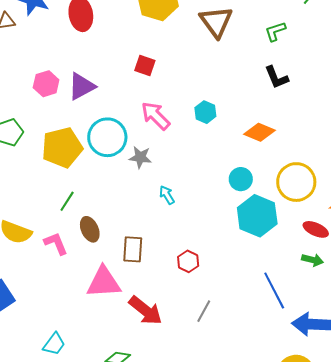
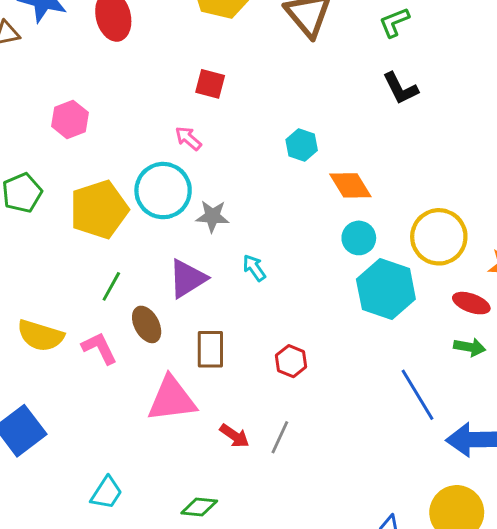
purple triangle: (82, 86) -> (187, 279), moved
pink arrow: (156, 116) -> (188, 138), moved, size x0.6
orange diamond: (260, 132) -> (350, 185), moved, turned 40
red arrow: (145, 310) -> (234, 436), size x0.6
gray line: (204, 311) -> (280, 437), moved

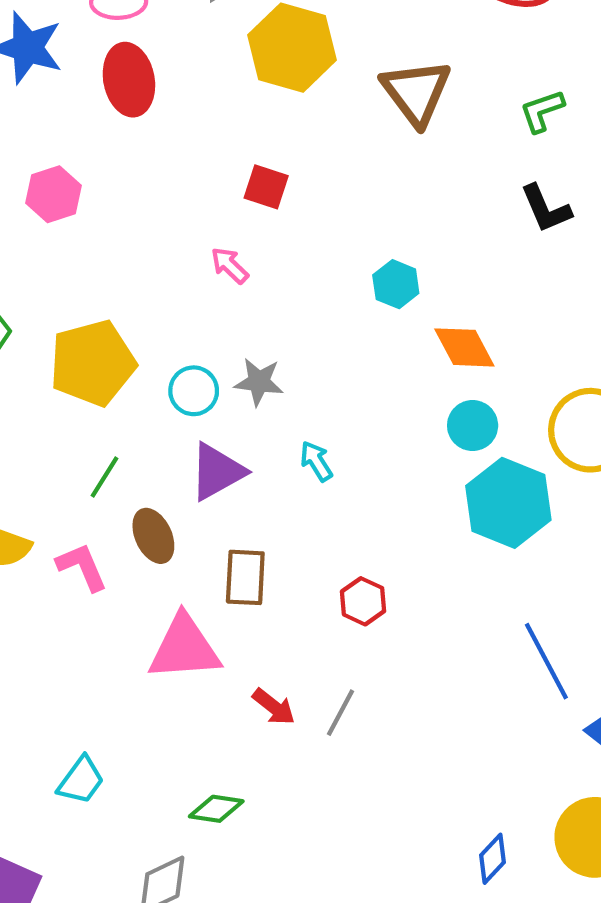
pink hexagon: (70, 119) -> (53, 194), moved
cyan circle: (163, 191) -> (194, 391), moved, size x0.6

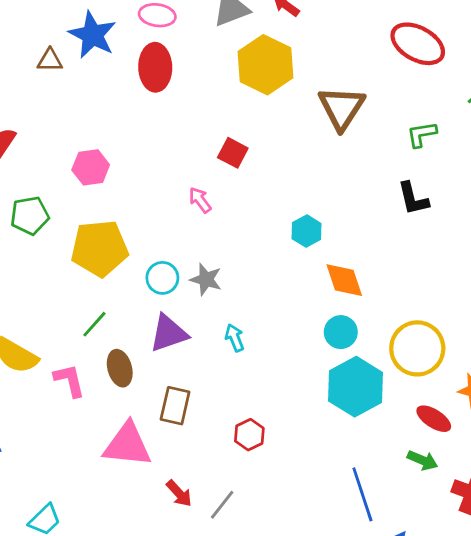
pink hexagon: (53, 194) -> (91, 167), moved

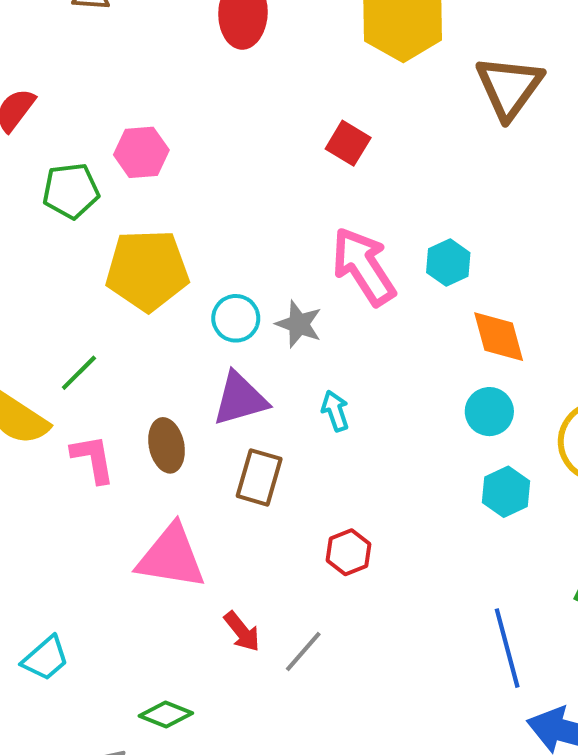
pink arrow: (200, 200) -> (364, 266), moved, size x2.0
green pentagon: (30, 215) -> (71, 191), moved
green line: (94, 324) -> (79, 373), moved
cyan hexagon: (355, 387) -> (506, 492), size x0.6
brown rectangle: (175, 406) -> (259, 477), moved

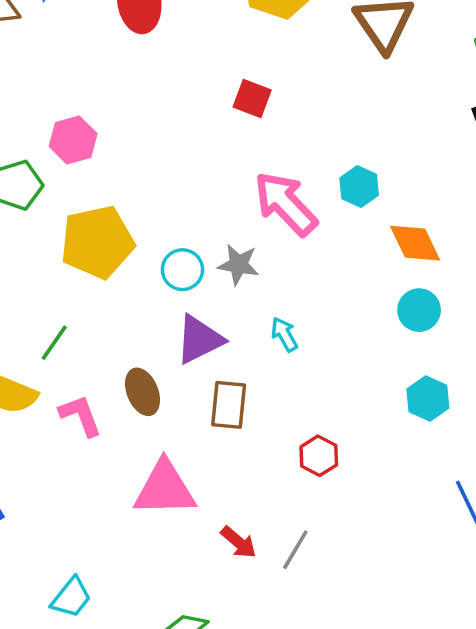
cyan hexagon: (506, 492) -> (428, 398), moved

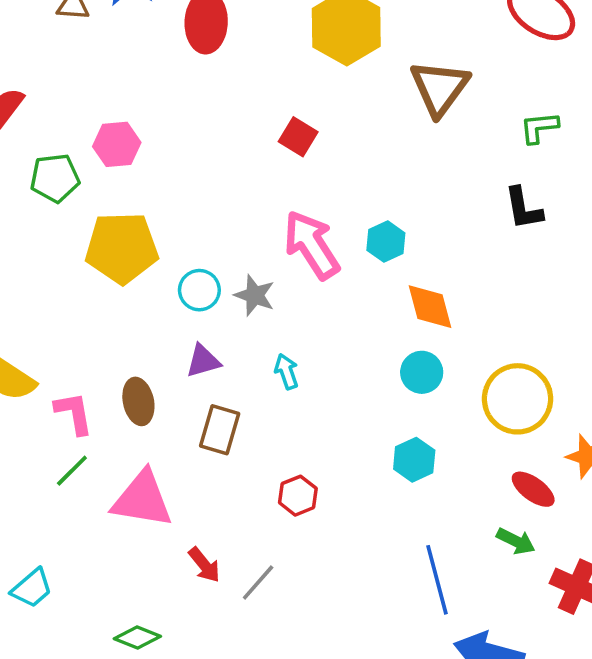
purple triangle: (199, 339) -> (203, 361), size x0.7
green line: (54, 343) -> (72, 471), moved

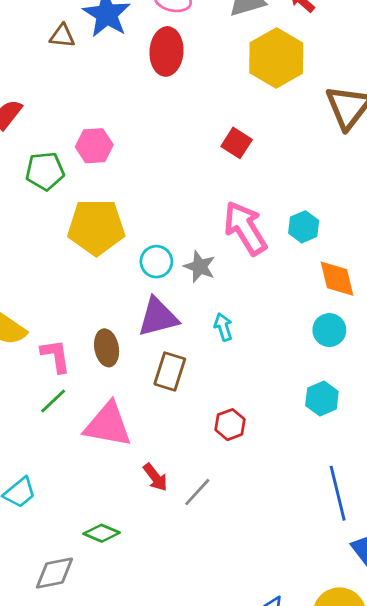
purple triangle: (203, 361) -> (158, 317), size x1.5

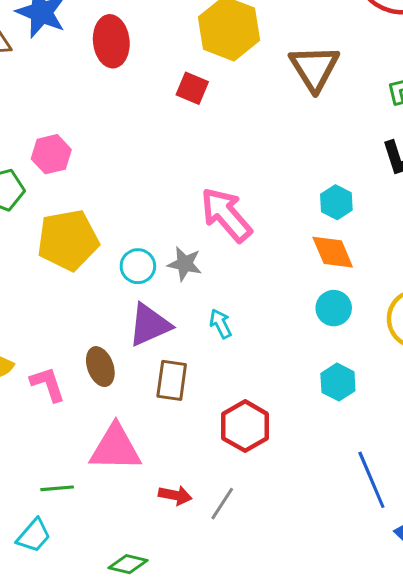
red square: (237, 143) -> (192, 88), moved
cyan hexagon: (304, 227) -> (336, 202), moved
green line: (53, 401) -> (57, 488), moved, turned 48
red hexagon: (230, 425) -> (245, 426), size x1.5
red arrow: (155, 477) -> (175, 495), turned -32

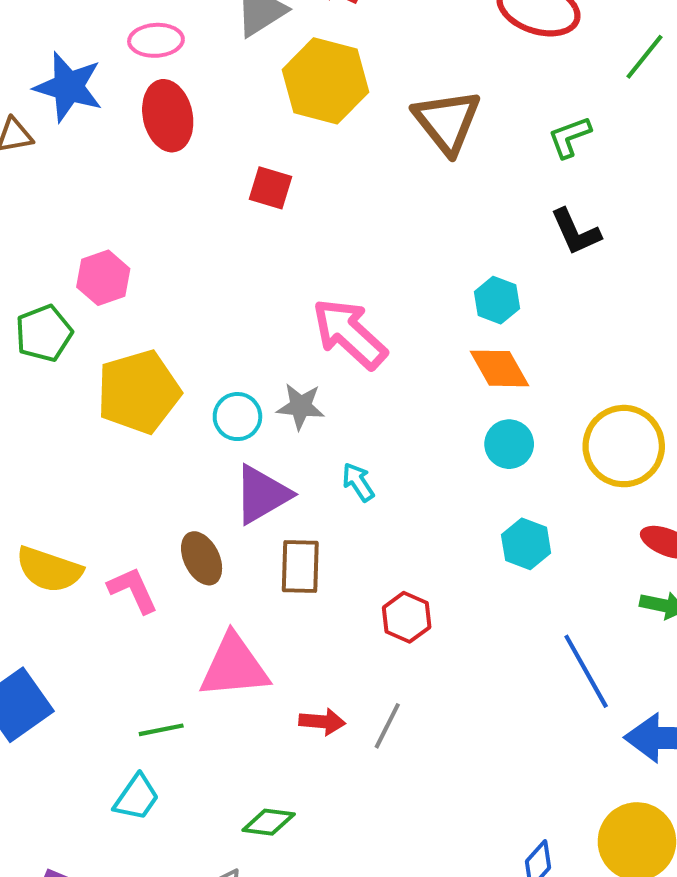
red square: (192, 88) -> (271, 188), moved
red hexagon: (245, 426) -> (407, 617), size x0.7

